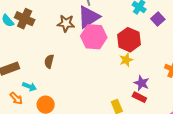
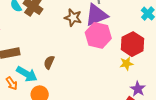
brown semicircle: (49, 61) -> (49, 62), moved
cyan arrow: (30, 86) -> (27, 74), size x1.5

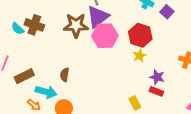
brown star: (73, 18) -> (76, 25), size x1.4

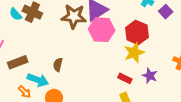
yellow star: (139, 56) -> (134, 53), size x1.5
red rectangle: (156, 91) -> (125, 78), moved

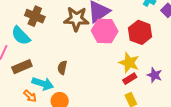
cyan semicircle: (16, 14) -> (21, 36), moved, size x1.5
yellow star: (134, 53) -> (129, 63), moved, turned -30
red rectangle: (125, 78) -> (130, 79), turned -56

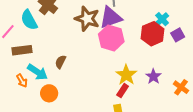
red hexagon: (140, 32) -> (153, 34), moved
purple star: (155, 75) -> (153, 76), moved
red rectangle: (130, 79) -> (123, 91), turned -40

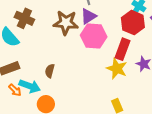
purple triangle: (111, 18) -> (88, 16), size x0.7
orange arrow: (22, 81) -> (15, 90), moved
red rectangle: (123, 91) -> (123, 49), moved, size x1.5

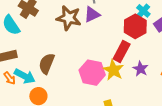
pink hexagon: (94, 36) -> (92, 73), moved
brown semicircle: (50, 71) -> (47, 64), size x1.5

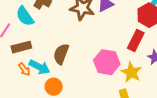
yellow star: (113, 70) -> (131, 72), moved

